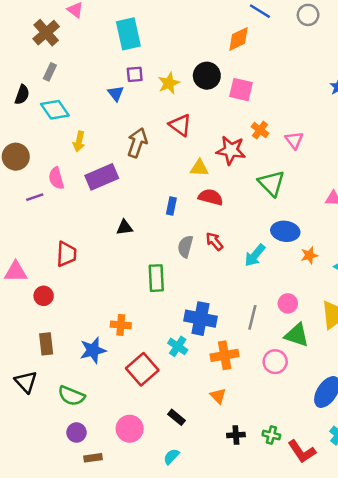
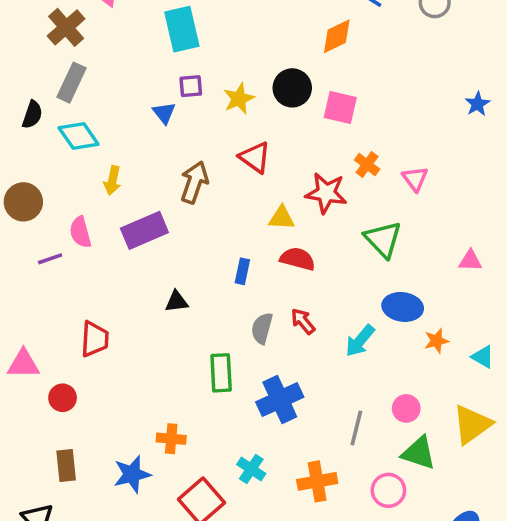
gray rectangle: (50, 72) -> (71, 83), size x1.5
blue cross: (200, 319) -> (280, 400), moved, turned -36

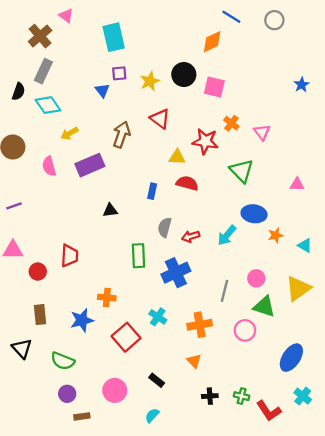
yellow arrow: (112, 181) -> (69, 133), turned 48
purple line: (50, 259) -> (14, 206), moved
red arrow: (303, 321) -> (191, 236), moved, turned -66
red trapezoid: (95, 339) -> (69, 256), moved

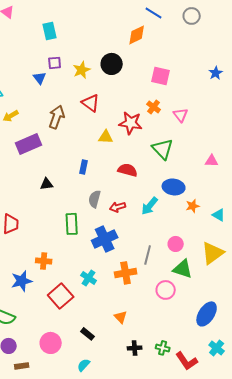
cyan rectangle: (114, 37) -> (50, 31), size x0.7
pink square: (214, 87) -> (161, 76), moved
red semicircle: (187, 183) -> (128, 170), moved
orange cross: (200, 325) -> (126, 273), moved

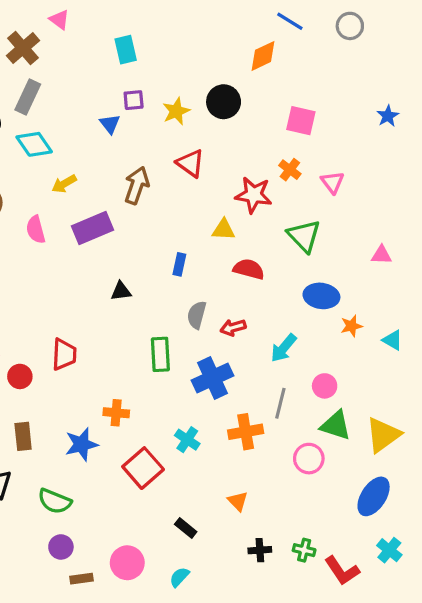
yellow triangle: (106, 137) -> (224, 230), moved
cyan arrow: (150, 206) -> (284, 348), moved
yellow triangle: (213, 253) -> (383, 435), moved
pink circle: (51, 343) -> (127, 563), moved

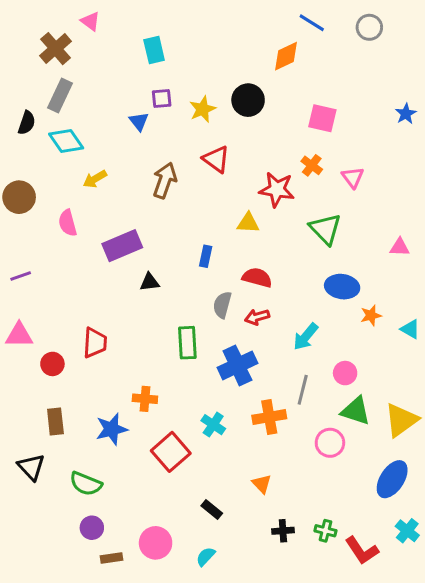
purple rectangle: (93, 228) -> (122, 246), moved
red semicircle: (249, 269) -> (257, 278), moved

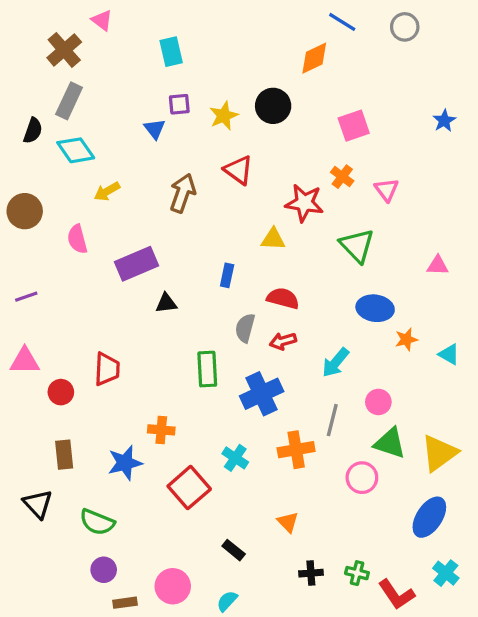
pink square: (322, 118) -> (354, 126), turned -32

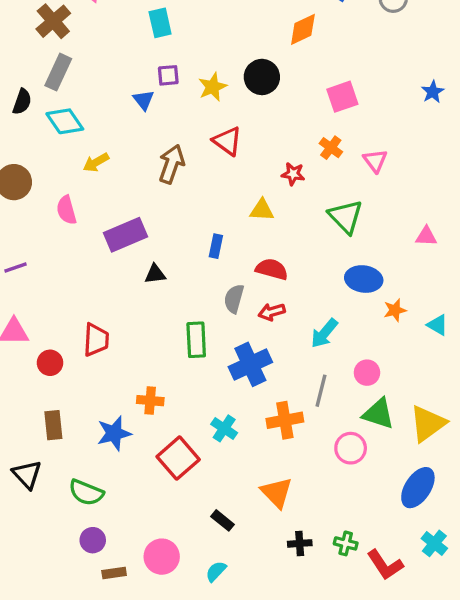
red star: (304, 203) -> (293, 174), size x0.6
orange triangle: (288, 522) -> (277, 493), size x1.5

